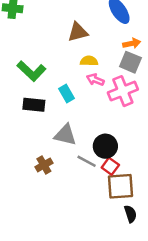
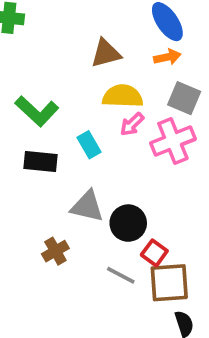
orange arrow: (132, 43) -> (167, 57), moved
yellow semicircle: (89, 61) -> (123, 96), size x1.5
pink arrow: (95, 80) -> (132, 124), turned -66
black circle: (105, 146) -> (128, 223), moved
gray line: (87, 161) -> (121, 275), moved

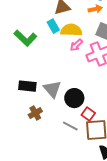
cyan rectangle: (89, 145) -> (53, 26), moved
black rectangle: (41, 162) -> (27, 86), moved
gray triangle: (87, 206) -> (52, 89), turned 36

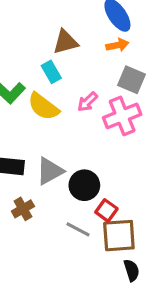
yellow semicircle: (71, 30) -> (43, 107), moved, turned -145
gray triangle: (52, 89) -> (50, 171), turned 42

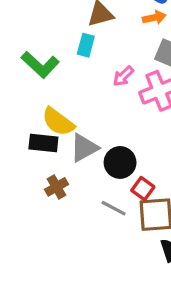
cyan rectangle: (51, 72) -> (86, 45), turned 45
yellow semicircle: (43, 107) -> (58, 122), moved

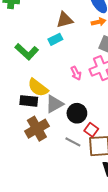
cyan rectangle: (86, 45) -> (55, 39), turned 48
pink arrow: (123, 76) -> (76, 73), moved, turned -72
brown cross: (56, 187) -> (37, 129), size x1.6

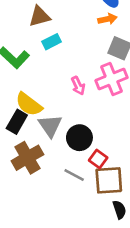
brown triangle: (65, 20) -> (39, 16), moved
black rectangle: (29, 101) -> (17, 122), turned -66
gray triangle: (54, 104) -> (50, 126), turned -36

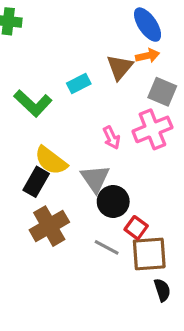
brown triangle: (39, 16) -> (120, 67), moved, turned -35
gray triangle: (50, 126) -> (95, 179), moved

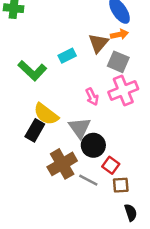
gray square: (162, 92) -> (118, 62), moved
brown cross: (49, 226) -> (62, 164), moved
brown square: (149, 254) -> (121, 185), size x0.6

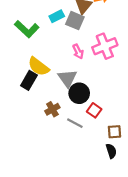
gray square: (118, 62) -> (75, 21), moved
brown cross: (62, 164) -> (52, 109), size x0.6
brown square: (121, 185) -> (114, 132), moved

